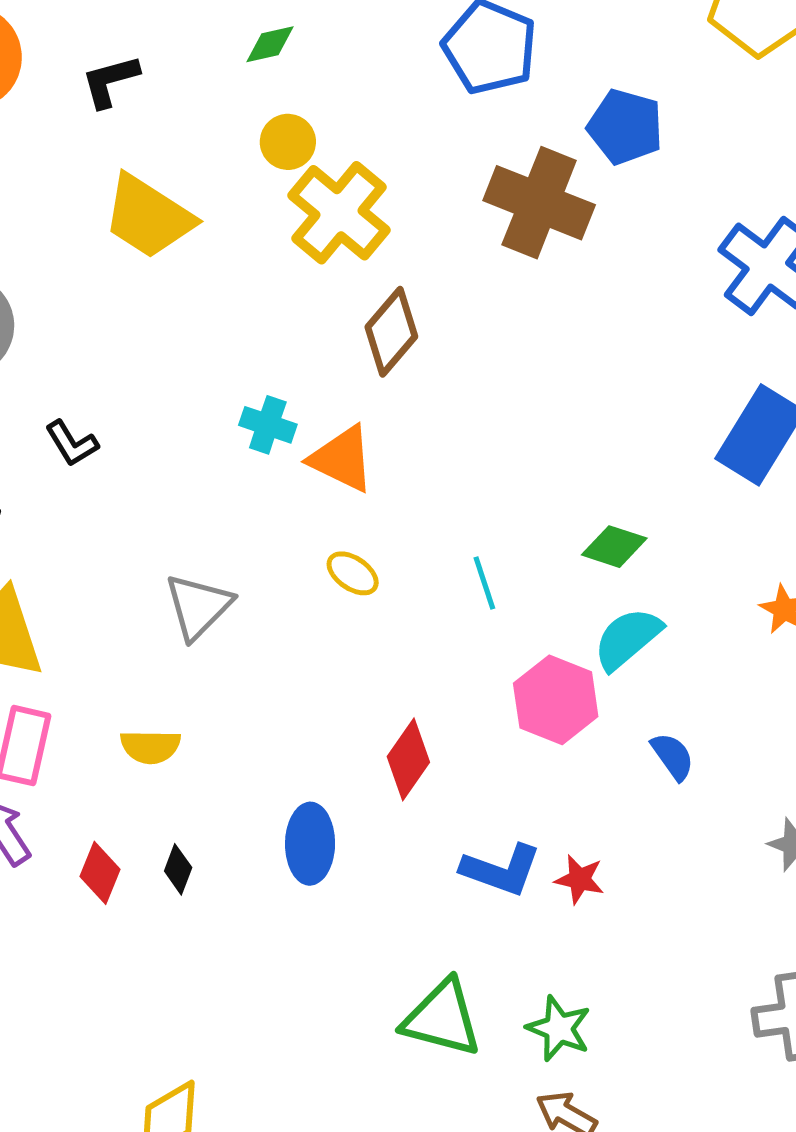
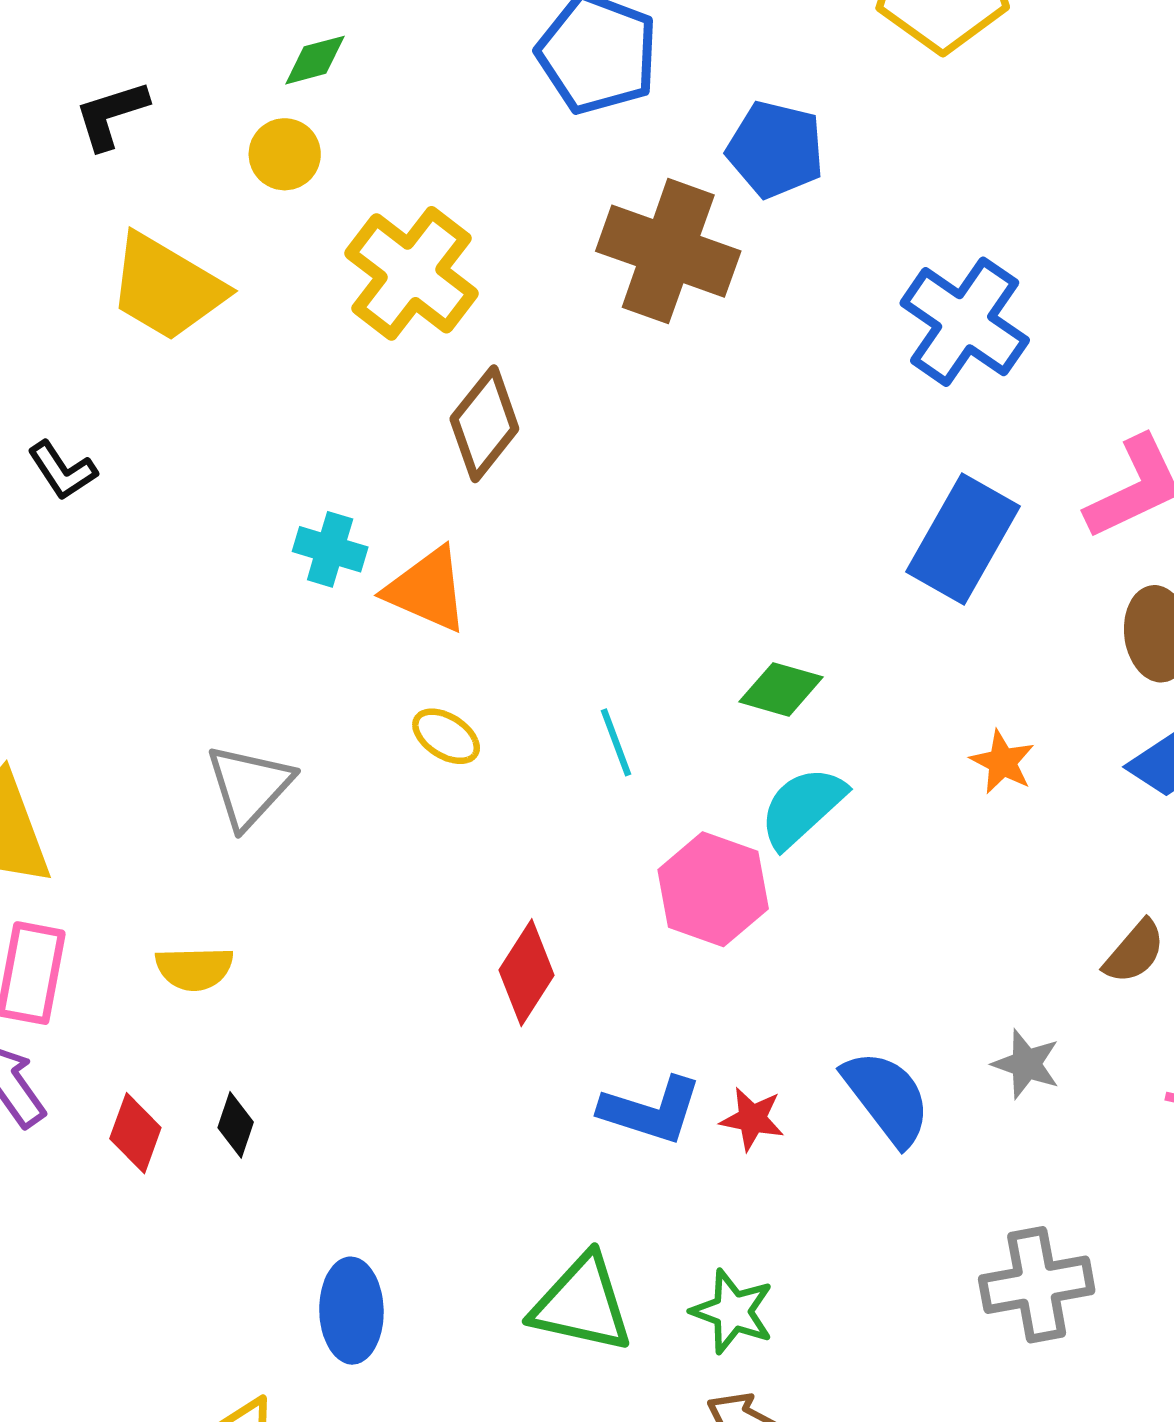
yellow circle: (288, 142) -> (285, 154), moved
black L-shape: (72, 443) -> (62, 471), moved
blue semicircle: (673, 756) -> (887, 1098), moved, size x1.6
blue ellipse: (310, 844) -> (351, 1311), moved

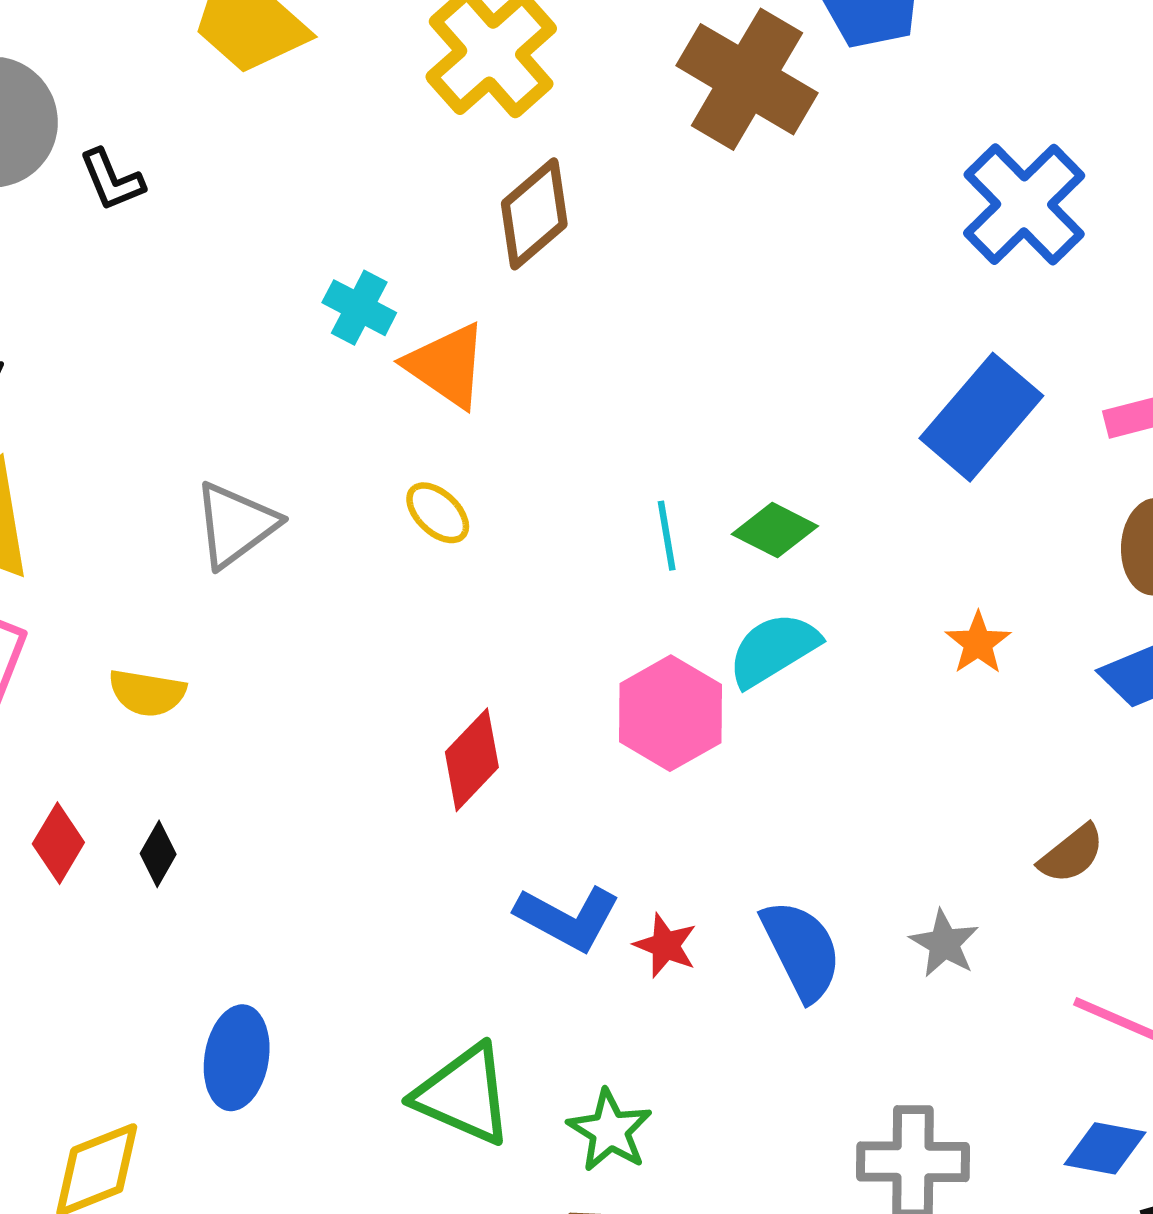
cyan line: (616, 742) -> (667, 536), moved

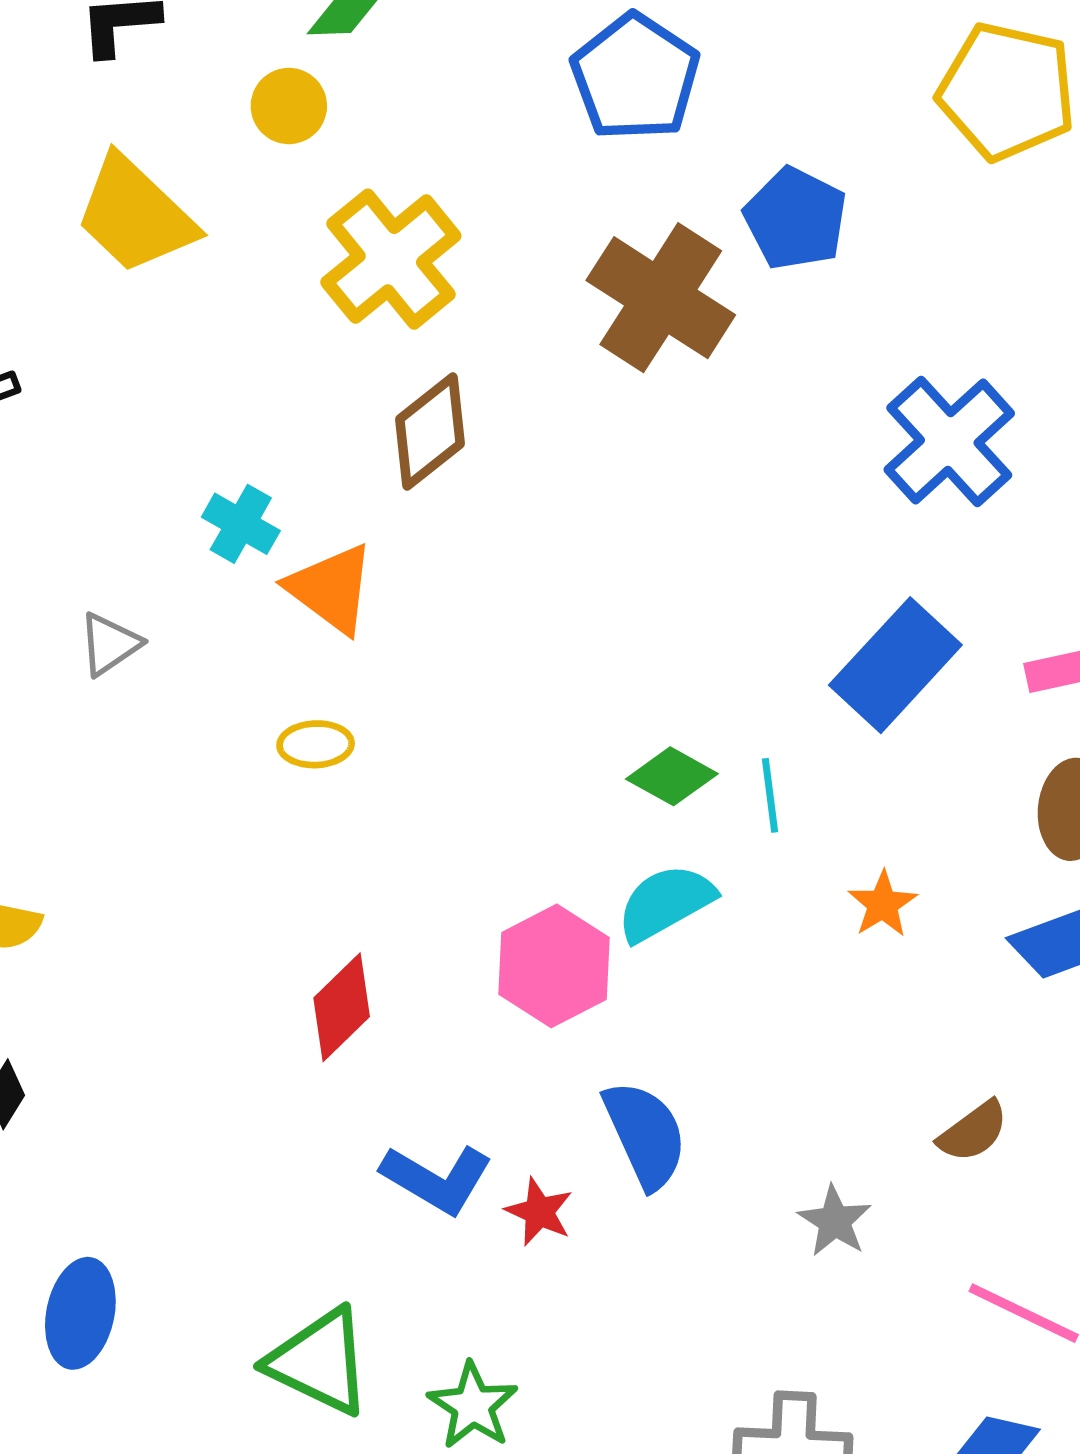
yellow ellipse: (438, 513) -> (316, 744), turned -48
gray triangle: (235, 525) -> (109, 644), moved, size x0.7
cyan line: (667, 536) -> (770, 795), moved
blue semicircle: (801, 950) -> (645, 1135), moved

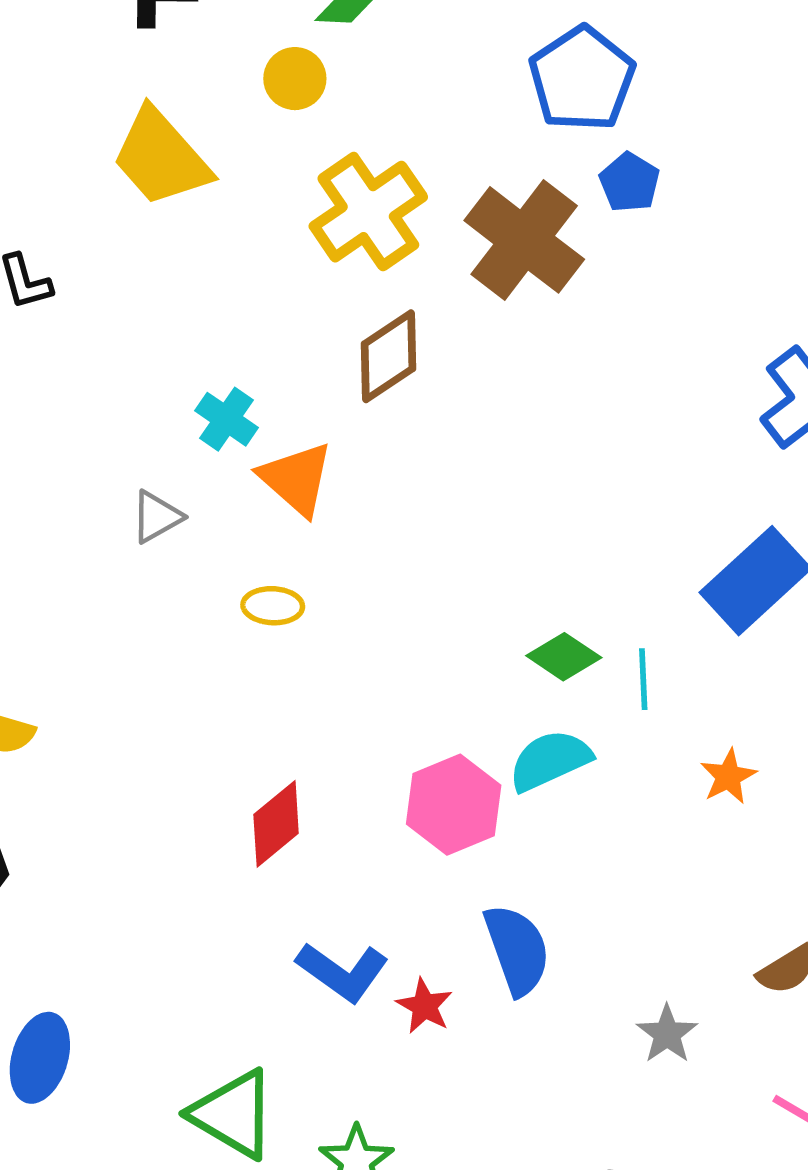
blue pentagon: (796, 219) -> (630, 182), moved, size x0.7
brown cross: (661, 298) -> (524, 240), moved
gray triangle: (109, 644) -> (157, 517), moved

